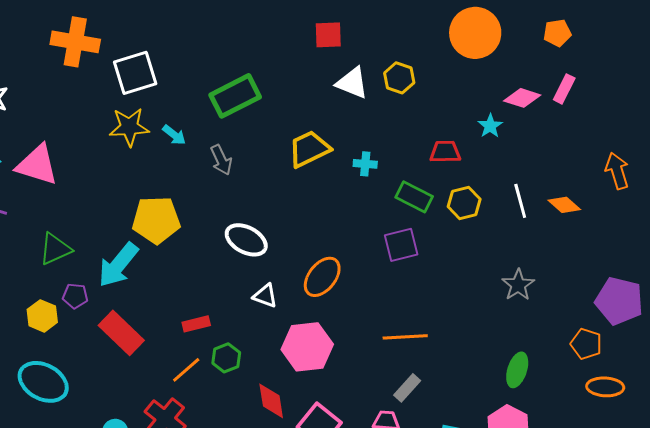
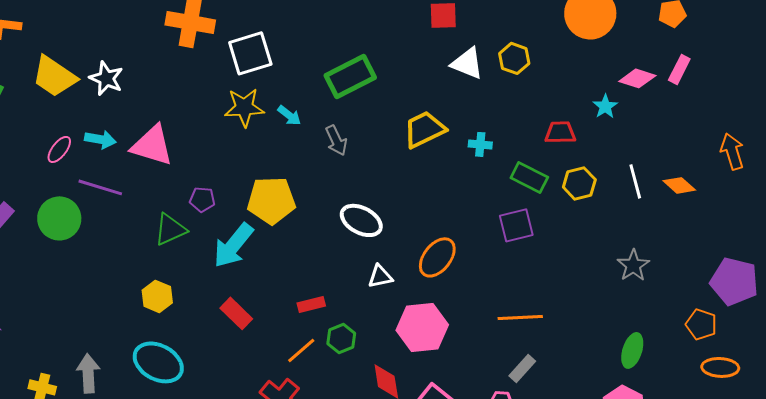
purple pentagon: (75, 296) -> (202, 199), moved
white triangle: (265, 296) -> (380, 276), turned -32
red rectangle: (121, 333) -> (236, 313), size x0.7

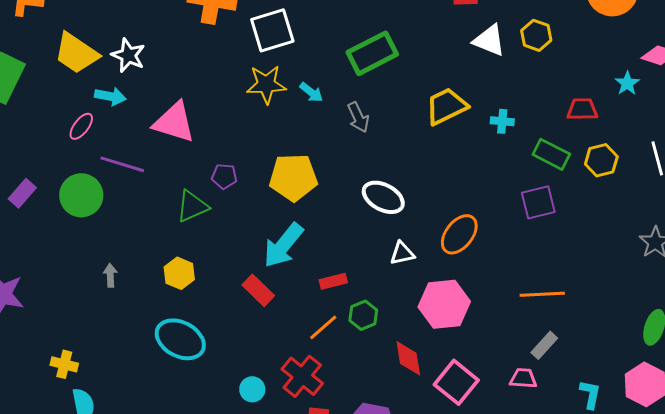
cyan arrow: (100, 139) -> (110, 96), moved
cyan arrow: (233, 245) -> (283, 245), moved
gray arrow: (88, 373) -> (110, 275), moved, size x0.6

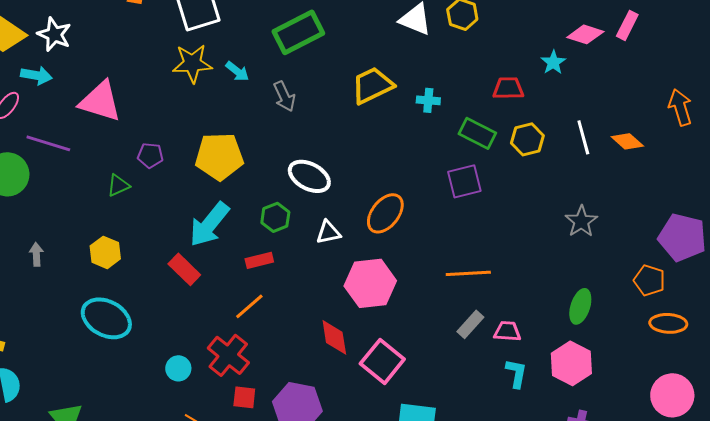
green triangle: (192, 206) -> (118, 185), size x0.7
green hexagon: (363, 315) -> (275, 217), moved
pink trapezoid: (523, 378) -> (507, 331), moved

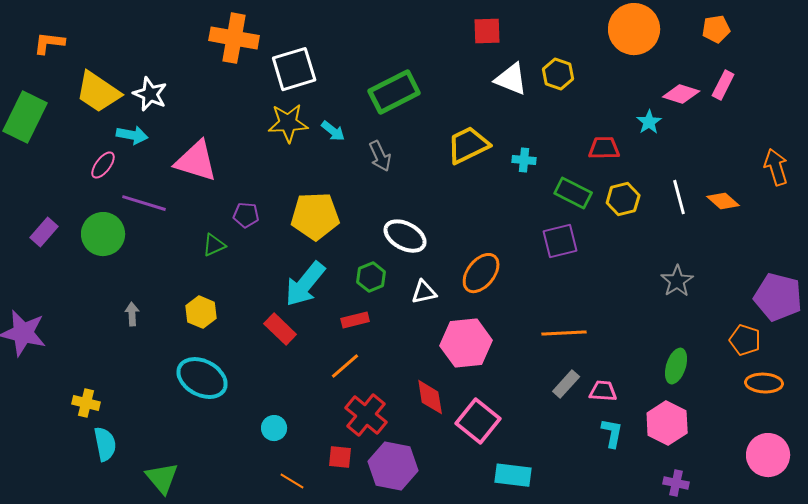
red cross: (228, 355) -> (366, 415), moved

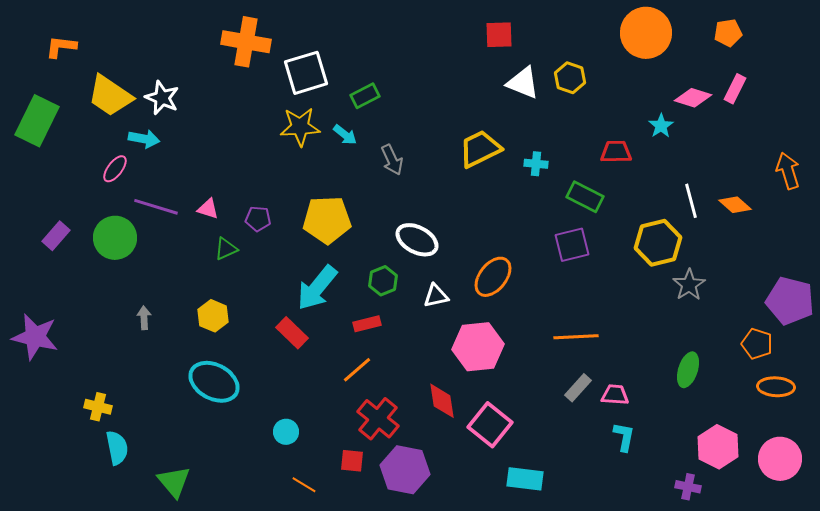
green rectangle: (394, 92) -> (365, 96), moved, size x0.6
pink triangle: (196, 161) -> (208, 209), moved, size x0.5
yellow hexagon: (623, 199) -> (658, 243), moved, size x1.4
pink hexagon: (667, 423) -> (718, 447), moved

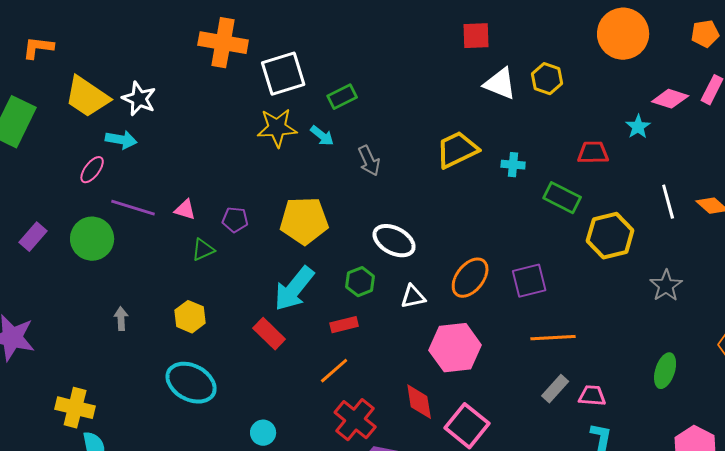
yellow hexagon: (658, 243) -> (610, 236), moved
purple square: (572, 245) -> (529, 281), moved
yellow cross: (98, 407) -> (75, 408), size x1.4

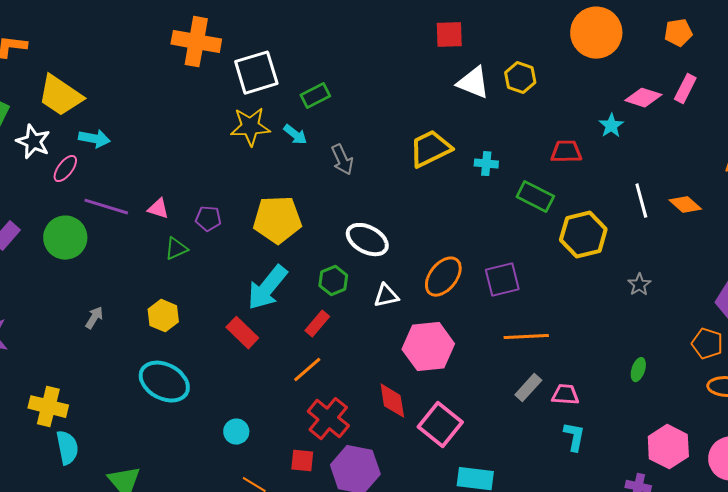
white star: (139, 99) -> (33, 142), moved
gray star: (666, 286) -> (639, 285), size x0.7
gray arrow: (121, 319) -> (94, 318), turned 35
red rectangle: (344, 325) -> (317, 324), turned -36
green ellipse: (665, 371) -> (638, 370), size x0.7

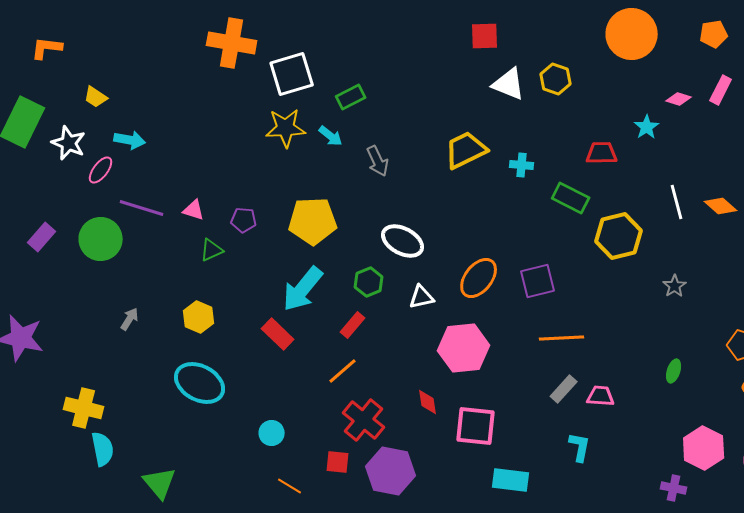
yellow trapezoid: (60, 96) -> (96, 97), size x0.5
pink diamond: (643, 98) -> (679, 99), size x0.7
red diamond: (392, 401) -> (428, 402), size x0.7
pink square: (440, 425) -> (476, 426), turned -33
cyan L-shape: (574, 437) -> (580, 447), moved

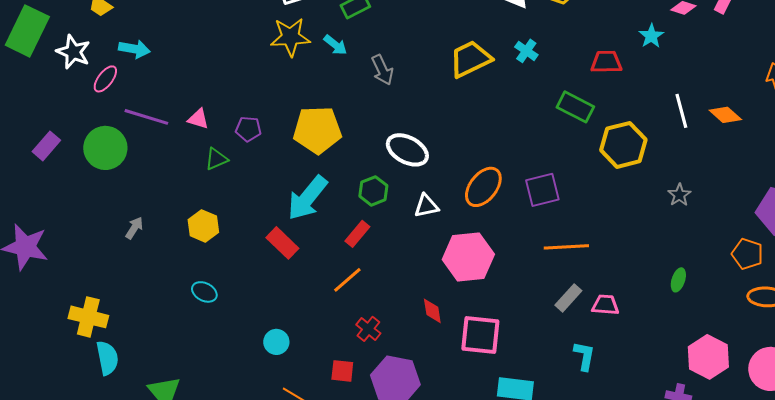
cyan cross: (522, 165) -> (526, 51), moved, turned 30
cyan ellipse: (200, 383) -> (204, 292), size x0.5
red cross: (364, 420) -> (368, 329), size x0.6

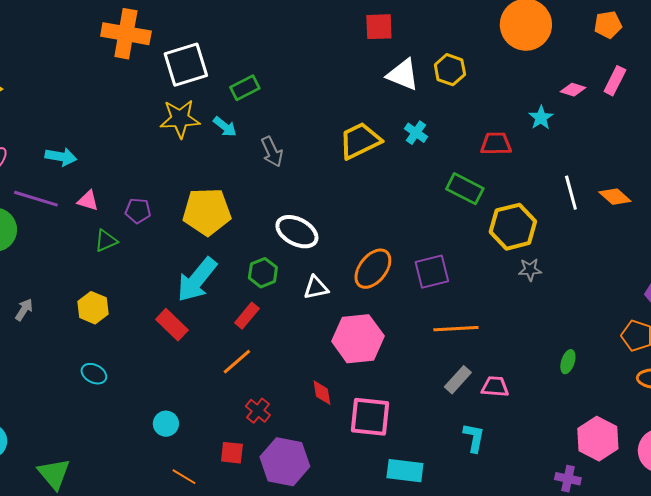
cyan arrow: (134, 49) -> (61, 157), moved
gray star: (679, 195) -> (530, 270), moved, turned 30

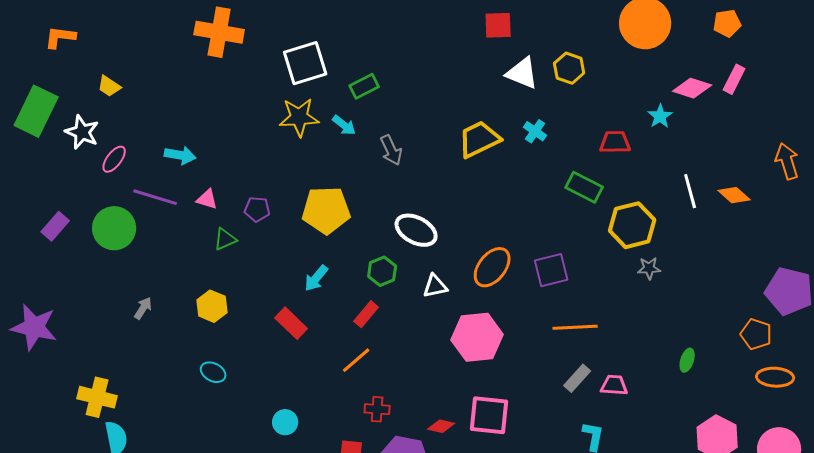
orange cross: (126, 34) -> (219, 32), moved
pink diamond: (573, 90) -> (692, 88), size x1.5
cyan arrow: (197, 280) -> (316, 278), size x0.6
red diamond: (322, 393) -> (441, 426), moved, turned -68
red cross: (258, 411) -> (377, 409), turned -35

